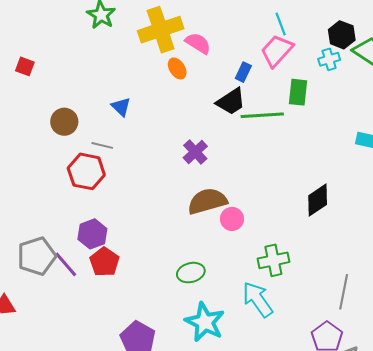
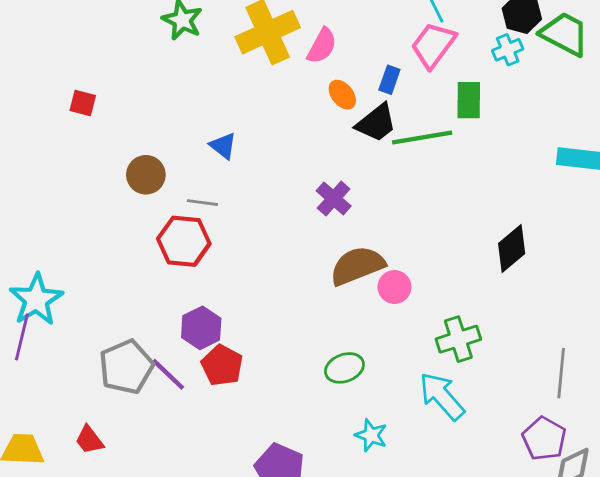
pink semicircle: (198, 43) -> (322, 46), turned 92
orange ellipse: (177, 68) -> (342, 95), moved
cyan star: (205, 322) -> (371, 435), size x0.6

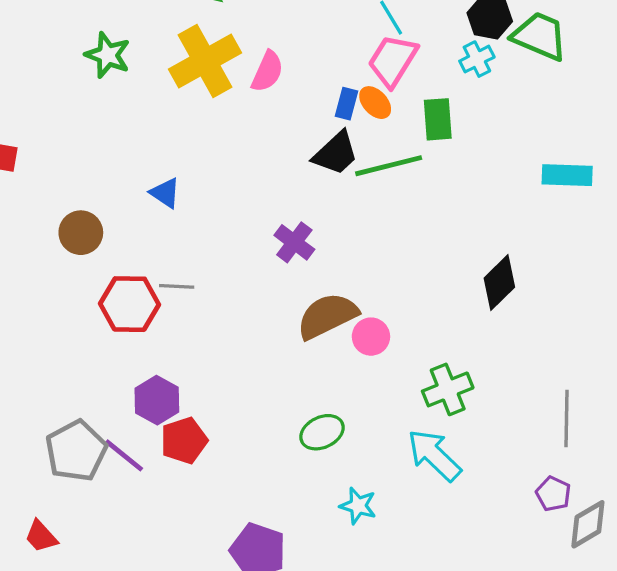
orange ellipse: (342, 95) -> (375, 103), moved
gray line: (202, 203) -> (177, 286), moved
red pentagon: (222, 365) -> (184, 440), turned 30
purple pentagon: (544, 439) -> (553, 494), size x0.7

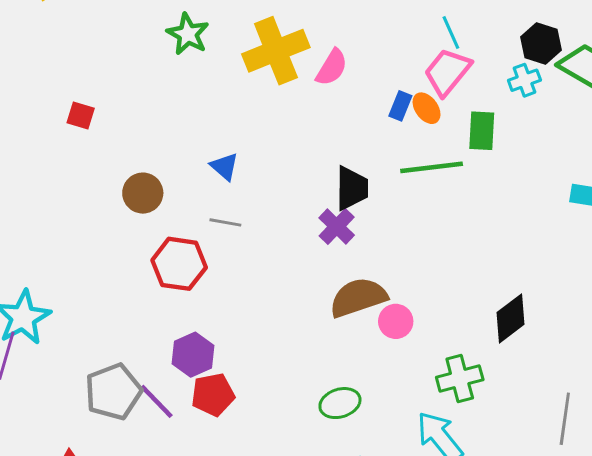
black trapezoid: (336, 153) -> (352, 188), moved, turned -54
black diamond: (499, 283) -> (511, 318), moved
gray line: (177, 286) -> (225, 222), moved

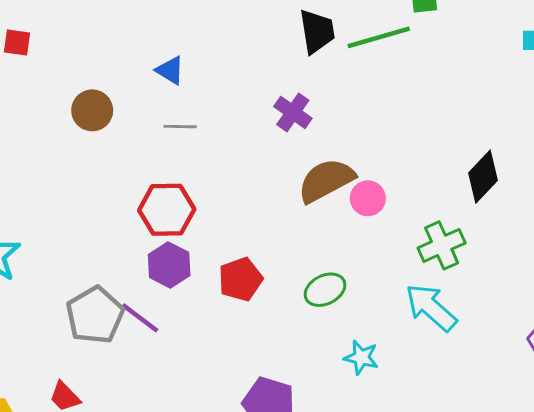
black trapezoid: (352, 188) -> (317, 31), moved
red hexagon: (179, 264) -> (167, 210), moved
red pentagon: (213, 395) -> (240, 279), moved

